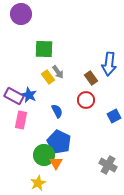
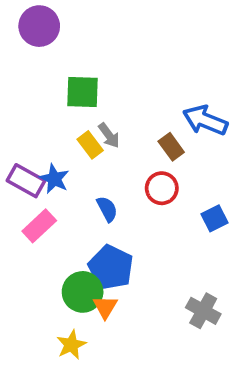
blue arrow: (109, 64) -> (205, 120), turned 105
pink rectangle: (21, 120) -> (39, 226), turned 36

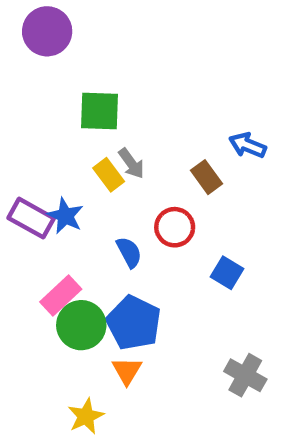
blue arrow: (205, 120) -> (248, 145), size x0.7
red circle: (162, 188) -> (175, 227), moved
blue square: (215, 218) -> (227, 273), moved, turned -32
pink rectangle: (39, 226) -> (61, 296), moved
green circle: (83, 292) -> (81, 325), moved

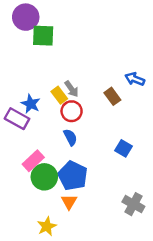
green square: (100, 111) -> (43, 36), moved
blue star: (65, 216) -> (31, 104), moved
red circle: (175, 227) -> (72, 111), moved

